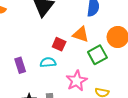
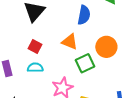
red square: (59, 44) -> (35, 46), moved

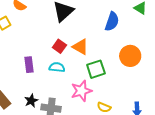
orange triangle: (70, 42) -> (80, 47), moved
green square: (85, 63) -> (96, 69), moved

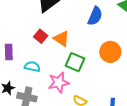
cyan semicircle: (57, 67) -> (32, 67), moved
green square: (96, 69) -> (75, 62), turned 36

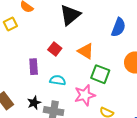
red square: (41, 36) -> (55, 49), moved

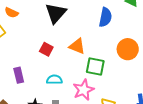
purple rectangle: (34, 67) -> (19, 75), moved

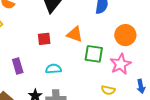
red square: (46, 49) -> (44, 39), turned -32
pink star: (84, 90) -> (121, 64), moved

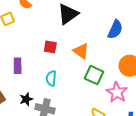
pink star: (121, 64) -> (117, 92), turned -30
cyan semicircle: (53, 69) -> (51, 78), turned -98

